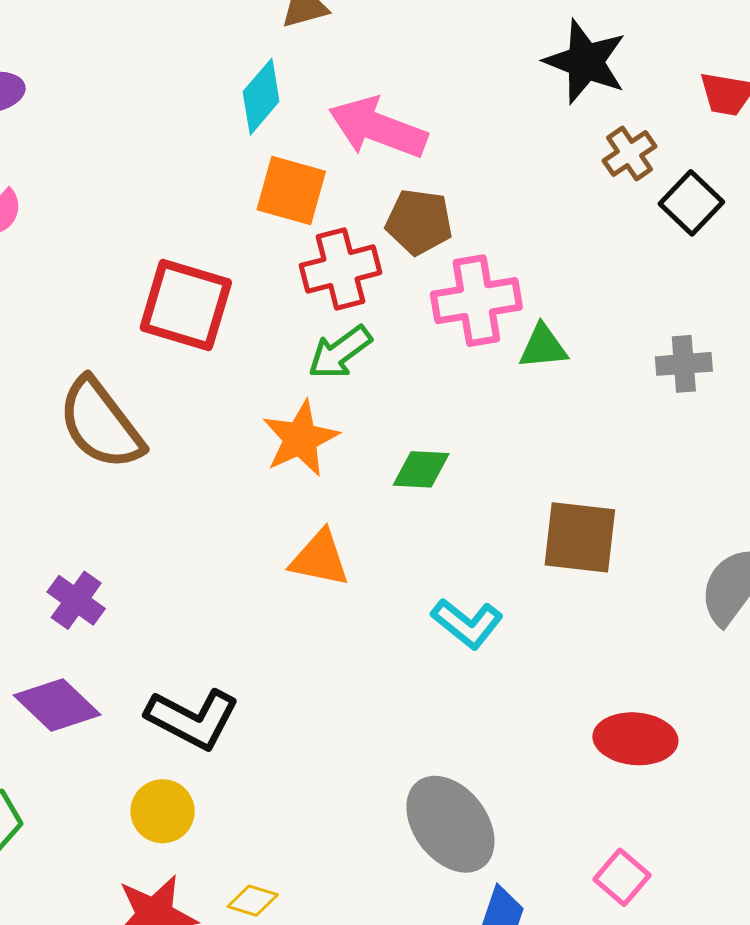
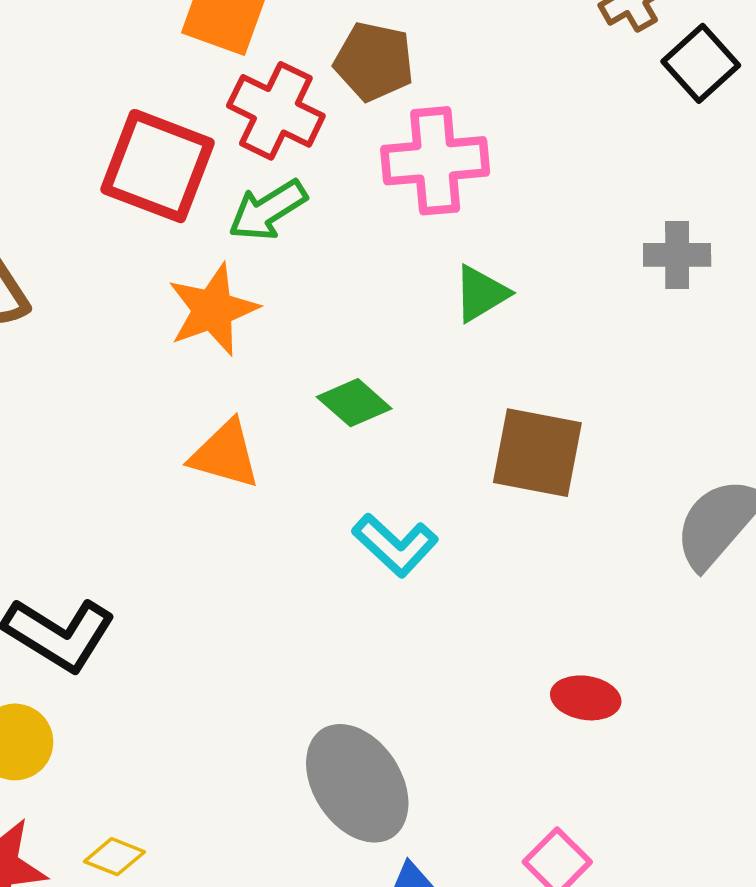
red cross: (341, 269) -> (276, 111), turned 36
red square: (186, 305) -> (157, 166), moved
green triangle: (543, 347) -> (481, 294), moved, turned -30
green diamond: (421, 469) -> (354, 403), moved, turned 34
red ellipse: (635, 739) -> (586, 698), size x0.7

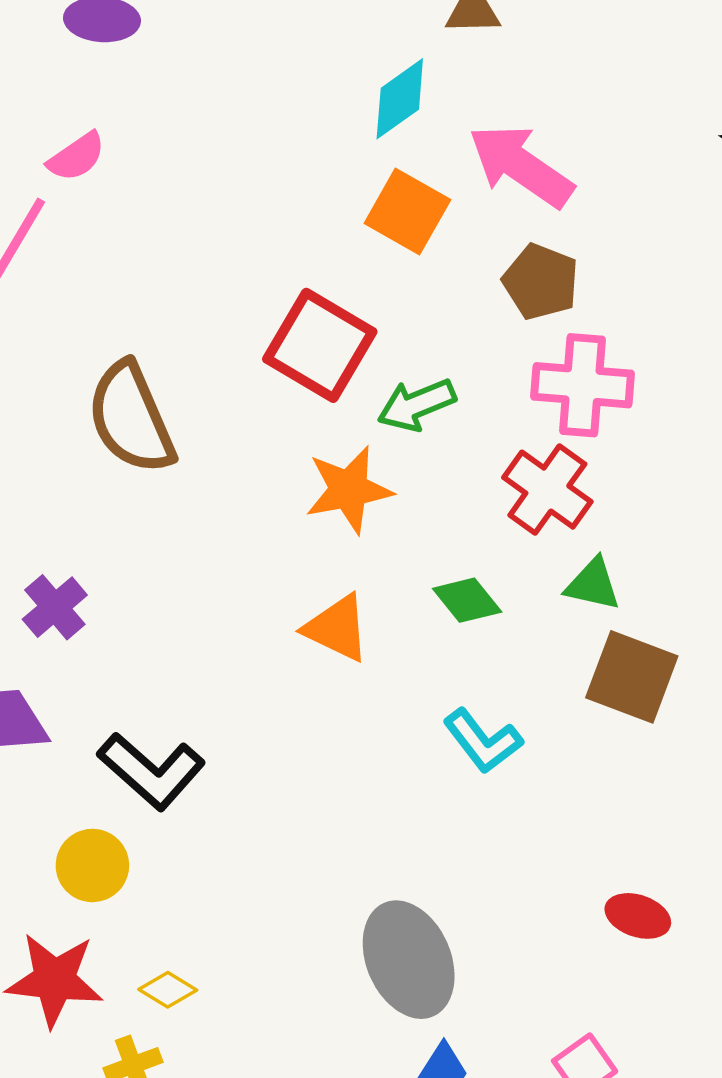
red cross: (276, 111) -> (547, 490), moved
green triangle: (481, 294) -> (593, 584), moved, turned 34

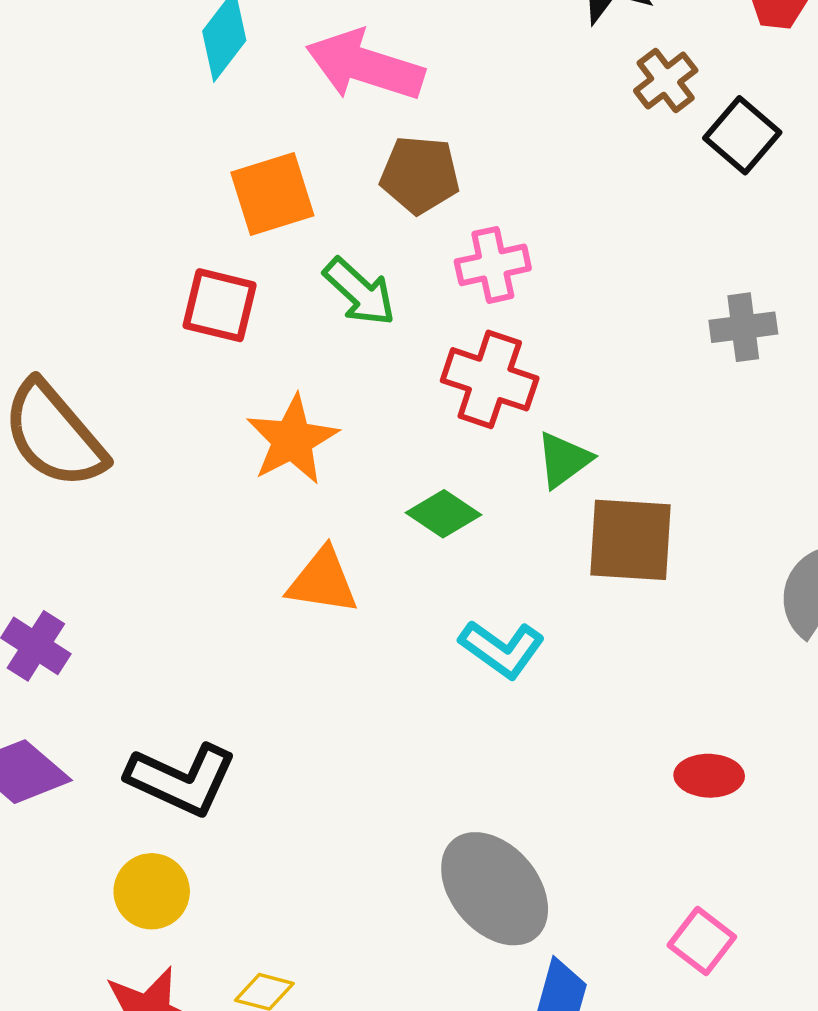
orange square: (407, 212) -> (272, 194), moved, turned -30
red square: (320, 345) -> (220, 305), size x0.7
pink cross: (582, 385) -> (493, 265), size x0.7
green arrow: (417, 405) -> (359, 292), moved, turned -98
green triangle: (593, 584) -> (564, 460), turned -32

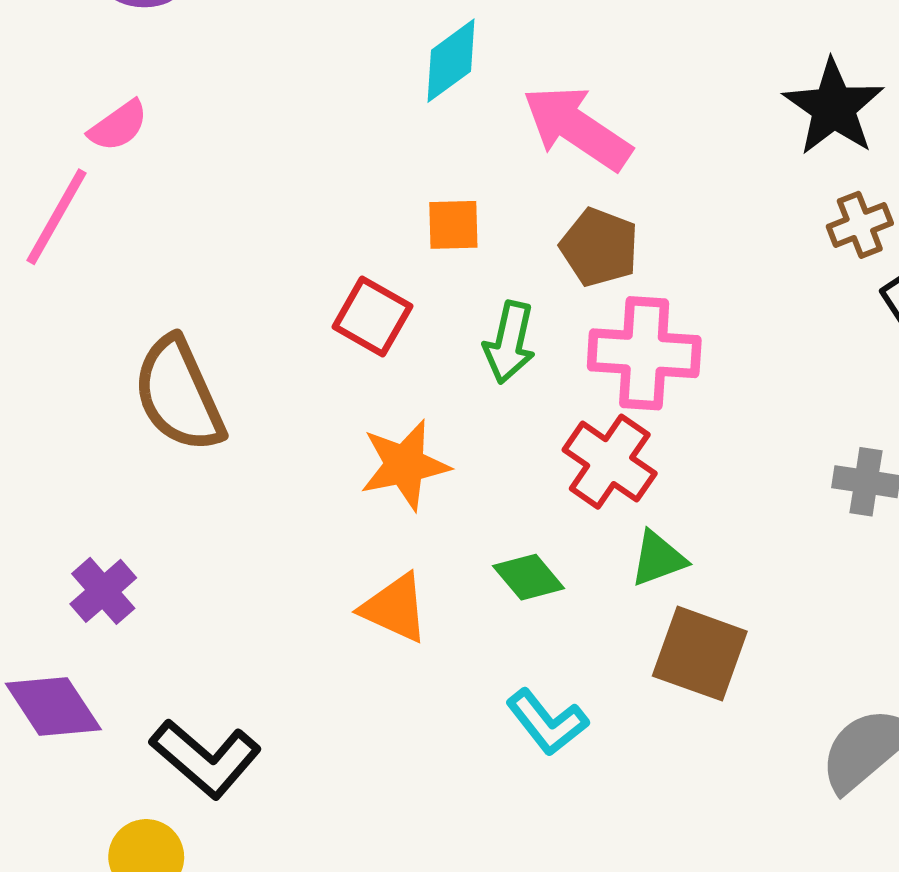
orange square: (272, 194) -> (453, 225), size x0.7
pink cross: (493, 265) -> (644, 353), size x1.5
green arrow: (359, 292) -> (510, 342), turned 44

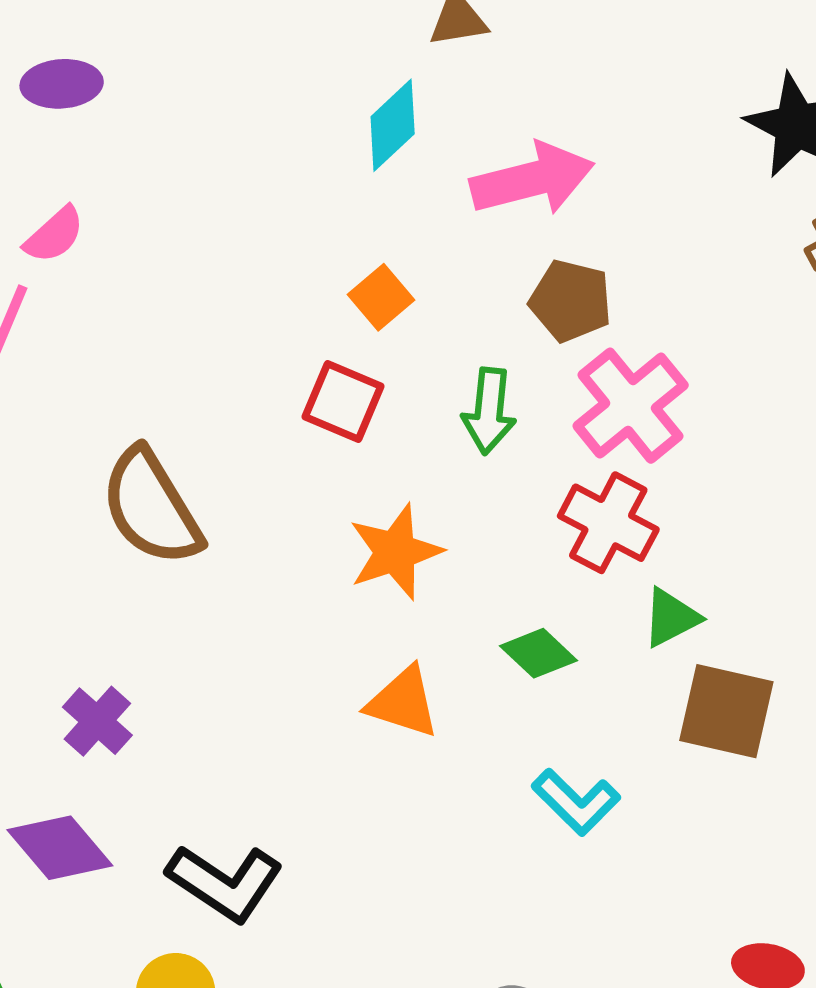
pink arrow: (577, 128) -> (532, 179), turned 139
orange square: (453, 225) -> (381, 297), moved, turned -32
pink cross: (644, 353) -> (631, 406), turned -36

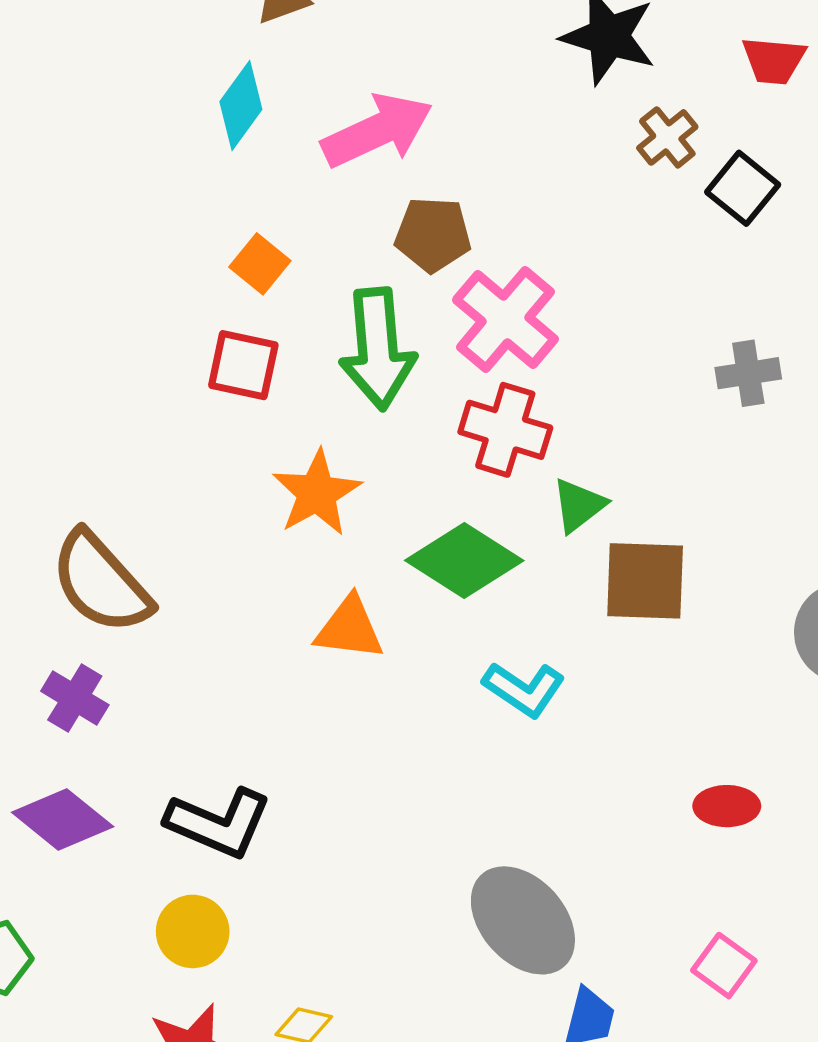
green arrow: (489, 411) -> (378, 349), size x1.5
brown semicircle: (151, 507) -> (101, 583), moved
green diamond: (538, 653) -> (464, 560), size x1.6

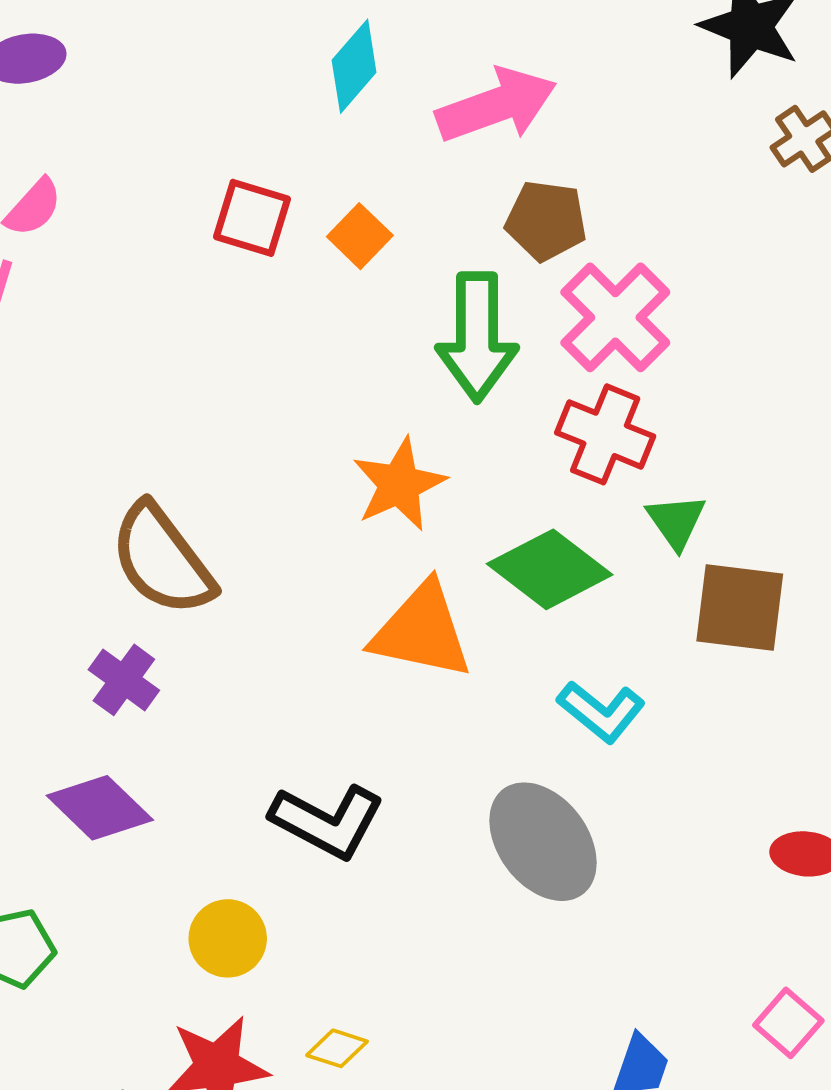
red square: (243, 365) -> (252, 218), moved
green triangle: (579, 505) -> (676, 521), turned -32
orange triangle: (350, 628) -> (422, 631), size x1.4
black L-shape: (219, 823) -> (327, 821), moved
gray ellipse: (523, 920) -> (543, 842), moved

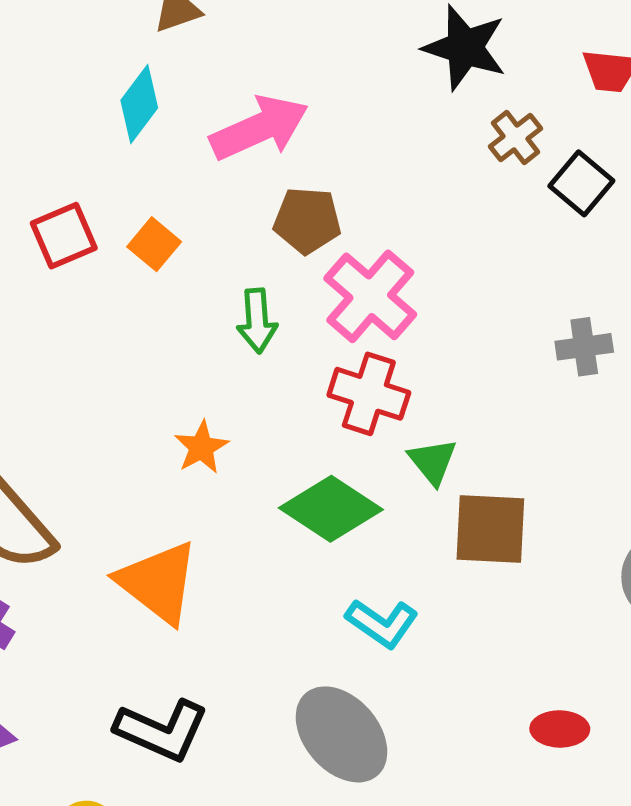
red square: (252, 218) -> (64, 236), turned -36
green arrow: (477, 337) -> (257, 321), size x0.6
orange star: (399, 484) -> (201, 447), size x0.7
orange triangle: (422, 631) -> (158, 582), moved, turned 30

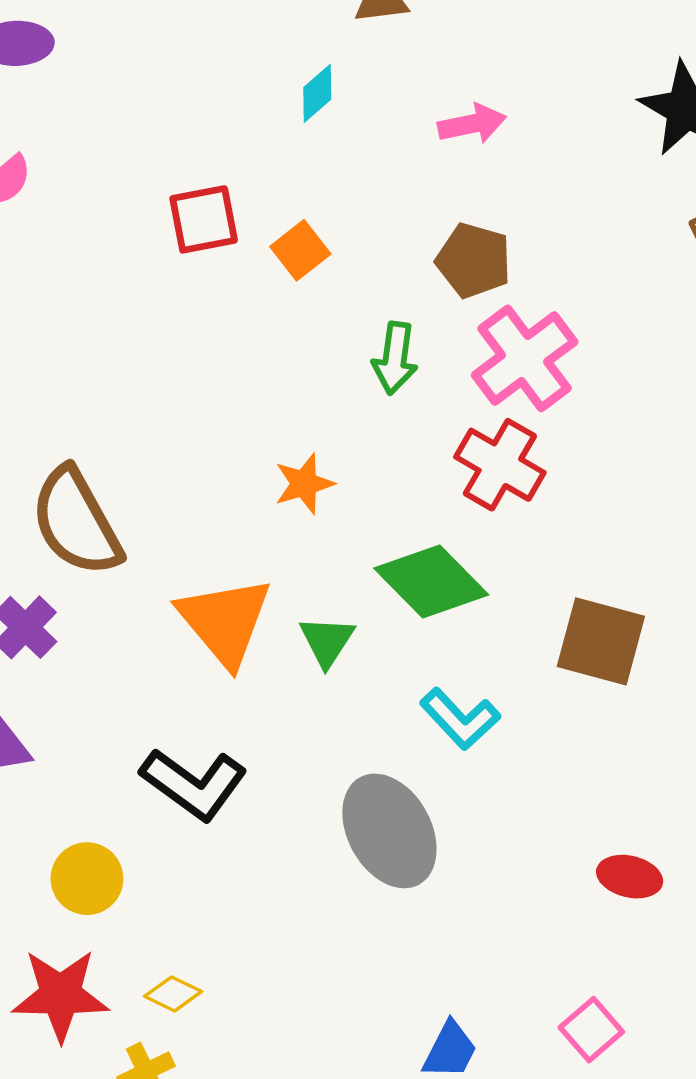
cyan diamond: (139, 104) -> (317, 93), size x0.7
pink arrow: (259, 128) -> (472, 124), moved, size x0.6
green triangle: (433, 461) -> (327, 641), moved

